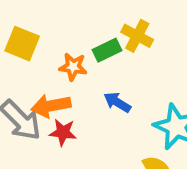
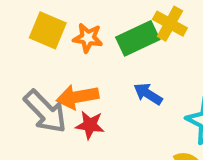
green rectangle: (107, 50) -> (138, 38), size x1.4
orange star: (73, 67) -> (88, 38), moved

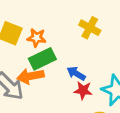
green rectangle: (138, 38) -> (42, 59), moved
red star: (90, 125) -> (83, 90), moved

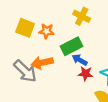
yellow cross: (90, 28) -> (82, 16), moved
green rectangle: (42, 59) -> (71, 46), moved

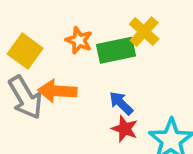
yellow square: (25, 28) -> (25, 51), moved
green rectangle: (71, 46) -> (116, 50), moved

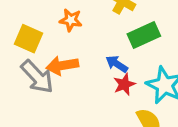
green rectangle: (116, 50) -> (144, 35), moved
red star: (125, 129) -> (124, 84), turned -30

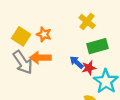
orange star: (71, 20) -> (44, 34), moved
red star: (124, 84) -> (89, 68), moved

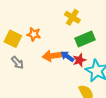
orange arrow: (40, 58) -> (52, 56), moved
gray arrow: (23, 62) -> (17, 63), size x0.6

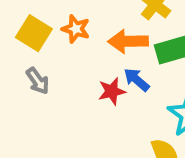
orange arrow: (52, 56) -> (128, 41), moved
red star: (79, 60) -> (112, 91), moved

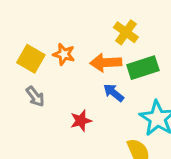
red star: (112, 91) -> (81, 121), moved

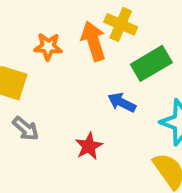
orange star: (64, 54) -> (48, 47), moved
orange arrow: (106, 63) -> (93, 41), moved, turned 88

